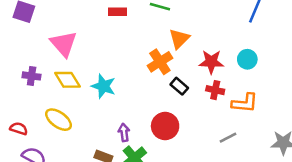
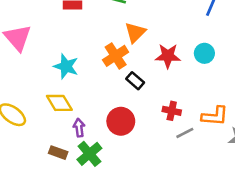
yellow diamond: (68, 80) -> (59, 103), moved
cyan star: (103, 86) -> (66, 66), moved
red cross: (215, 90) -> (172, 111), moved
orange L-shape: (245, 103) -> (215, 116), moved

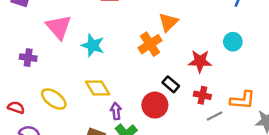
red star: (168, 56) -> (200, 61), moved
cyan star: (66, 66) -> (93, 45), moved
black rectangle: (135, 81) -> (171, 84), moved

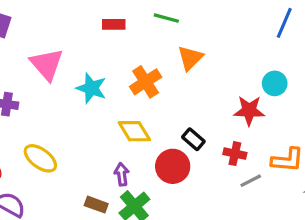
orange cross: (150, 44) -> (146, 82), moved
red star: (200, 61) -> (249, 111), moved
yellow diamond: (98, 88) -> (134, 131), moved

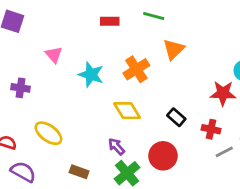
pink triangle: (47, 64) -> (54, 55), size x0.6
red circle: (173, 166) -> (163, 156), moved
purple arrow: (122, 174) -> (116, 147), turned -36
brown rectangle: (96, 205) -> (79, 172), moved

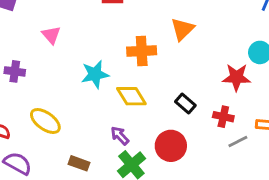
orange cross: (136, 69) -> (142, 51), turned 30
cyan star: (91, 75) -> (95, 74), moved, turned -30

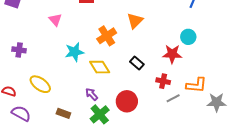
pink triangle: (51, 35) -> (55, 20), moved
orange cross: (142, 51) -> (107, 36), turned -30
black rectangle: (185, 104) -> (137, 63), moved

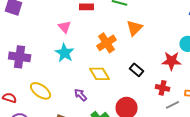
pink triangle: (55, 20) -> (65, 27), moved
purple cross: (19, 50) -> (20, 57), size x1.5
cyan star: (74, 52) -> (65, 53), moved, turned -30
purple arrow: (92, 94) -> (81, 95), moved

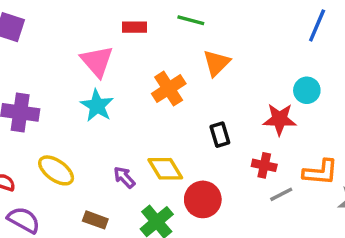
pink triangle: (65, 27) -> (97, 61), size x1.5
black rectangle: (137, 70) -> (220, 135), turned 32
yellow diamond: (100, 74) -> (165, 169), moved

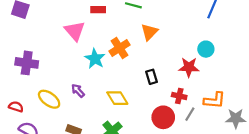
cyan star: (97, 106) -> (95, 59), moved
purple arrow: (124, 177) -> (78, 91), moved
gray line: (281, 194) -> (190, 114), turned -32
red circle: (203, 199) -> (163, 117), moved

